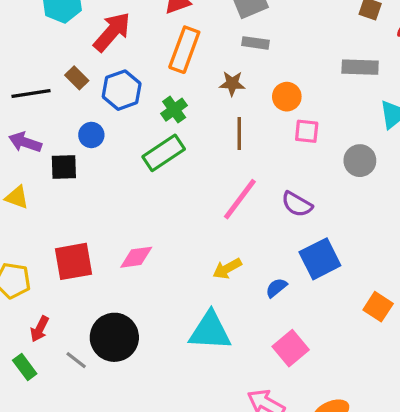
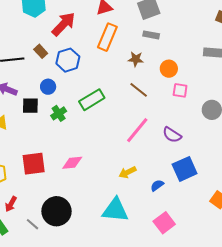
green cross: (174, 110) -> (59, 113), moved
brown line: (239, 133) -> (139, 90), turned -54

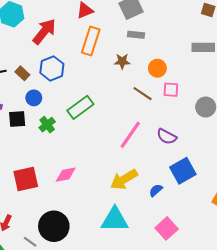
brown rectangle: (41, 51) -> (22, 73), moved
brown line: (139, 90) -> (143, 94), moved
yellow arrow: (128, 172) -> (124, 179), size x1.5

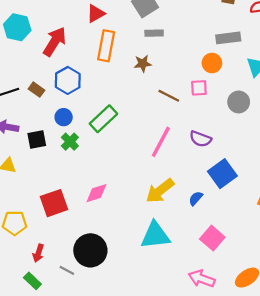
orange circle: (157, 68) -> (212, 63), moved
blue circle: (34, 98) -> (64, 117), moved

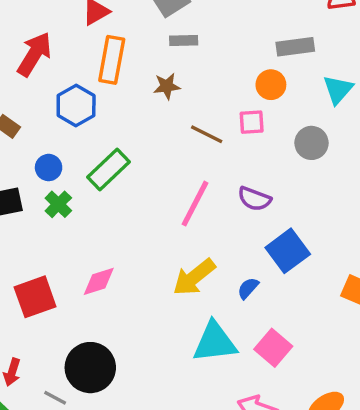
blue hexagon: (68, 80) -> (76, 105), moved
cyan triangle: (155, 235) -> (215, 342), moved

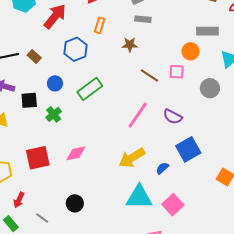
orange rectangle: (112, 60) -> (100, 25), size x0.6
green cross: (58, 204) -> (54, 114), moved
black circle: (90, 368) -> (75, 203), moved, size x0.6

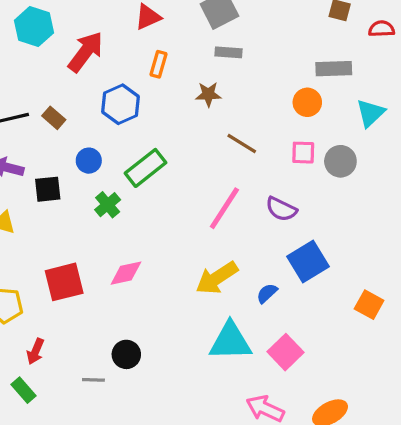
pink square: (177, 72) -> (303, 153), moved
green cross: (54, 114) -> (108, 205), moved
gray line: (42, 218) -> (93, 380), moved, turned -32

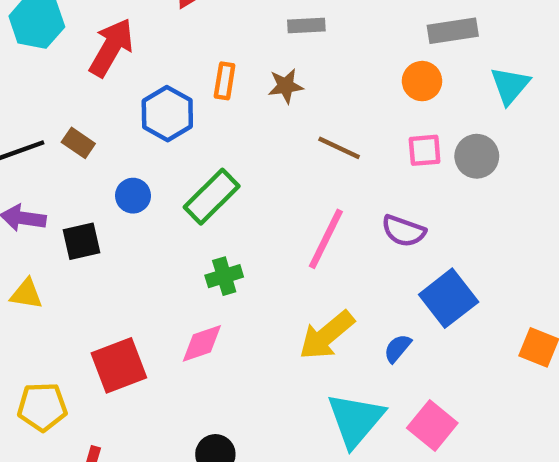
orange rectangle: (158, 64) -> (225, 81), moved
green cross: (108, 205) -> (224, 276), moved, turned 30
cyan triangle: (230, 341) -> (355, 420), turned -42

